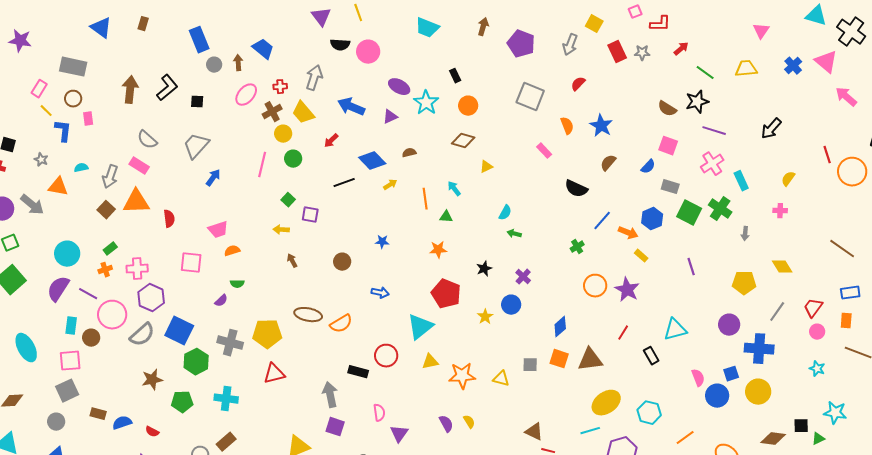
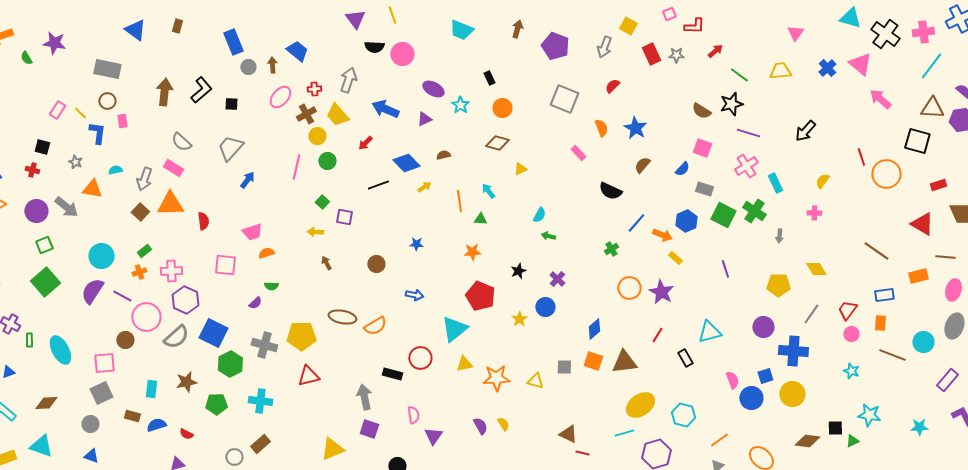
pink rectangle: (39, 89) -> (57, 110), moved
cyan star: (426, 103) -> (460, 105), size x0.7
cyan rectangle: (71, 326) -> (151, 389), moved

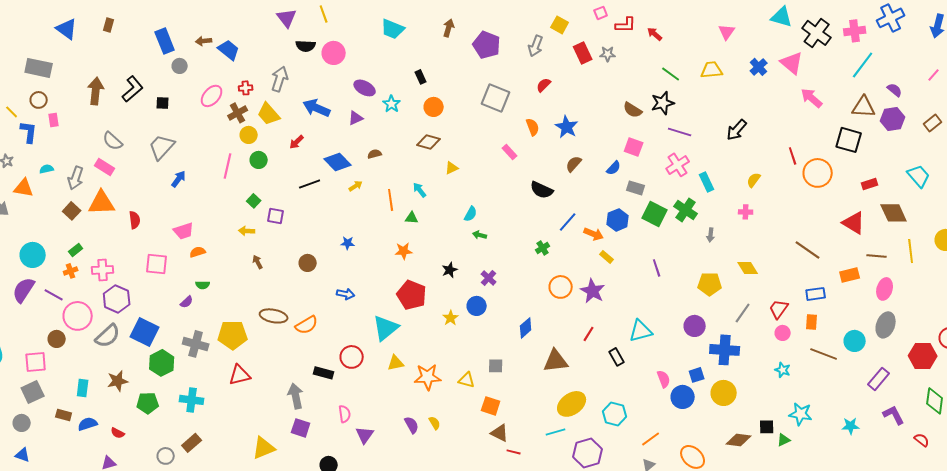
red arrow: (715, 51) -> (655, 34), moved, turned -98
brown arrow: (272, 65) -> (204, 41), moved, turned -91
orange square: (593, 361) -> (491, 406), moved

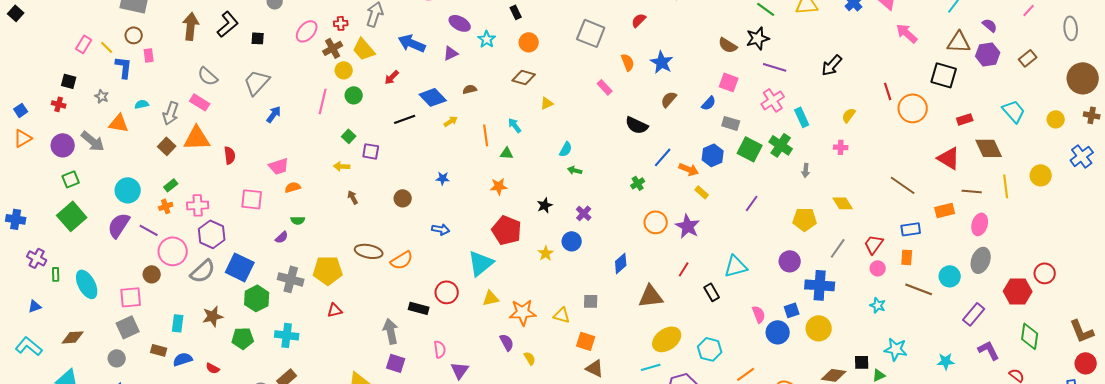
purple line: (657, 268) -> (752, 203), turned 54
red triangle: (240, 375) -> (335, 310), size x0.7
purple semicircle: (412, 425) -> (507, 342), moved

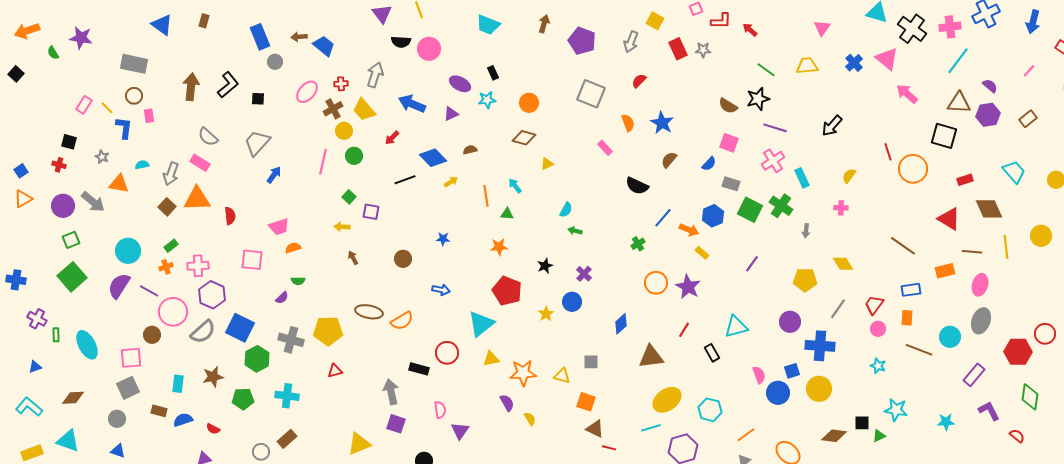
black rectangle: (516, 12) -> (493, 73), moved
cyan star: (487, 39) -> (487, 100), turned 30

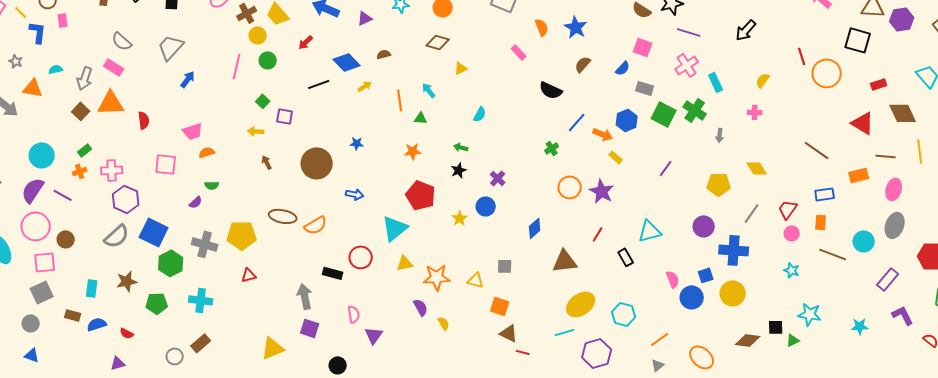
green arrow: (575, 231) -> (461, 147), moved
brown circle: (403, 259) -> (317, 163), size x1.8
pink circle: (173, 312) -> (36, 226), moved

